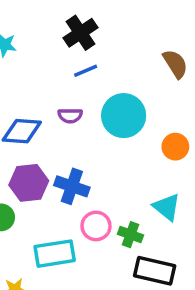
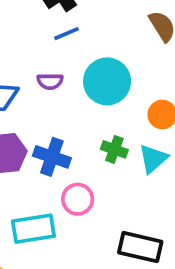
cyan triangle: (167, 207) -> (153, 159), moved, turned 40
green cross: (130, 235) -> (114, 149), moved

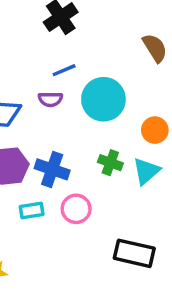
blue line: (67, 34) -> (64, 70), moved
cyan rectangle: (33, 229) -> (32, 211), moved, size x0.6

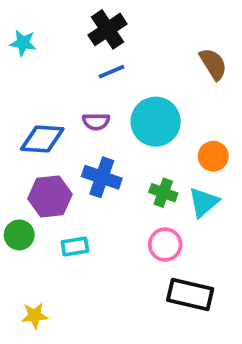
blue line: (64, 70) -> (111, 72), moved
blue cross: (52, 169) -> (102, 177), moved
pink circle: (76, 209) -> (165, 245), moved

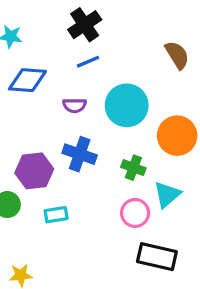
blue diamond: (42, 139) -> (27, 80), moved
orange circle: (213, 156) -> (177, 136), size x1.5
cyan triangle: (204, 202) -> (167, 194), moved

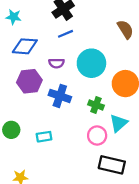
purple hexagon: (34, 171) -> (29, 81), moved

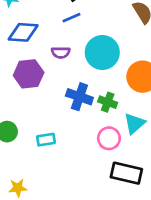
blue cross: (60, 96) -> (79, 97), moved

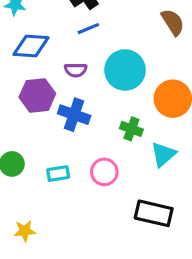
blue cross: (79, 97) -> (74, 115), moved
pink circle: (109, 138) -> (104, 172), moved

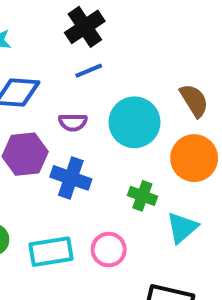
brown semicircle: (173, 22) -> (194, 100), moved
cyan rectangle: (58, 174) -> (51, 252), size x1.5

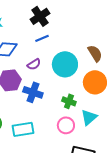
purple semicircle: (73, 122) -> (34, 64), turned -32
pink circle: (109, 250) -> (66, 125), moved

